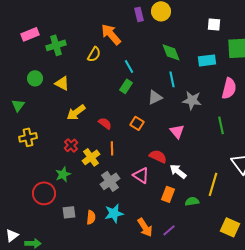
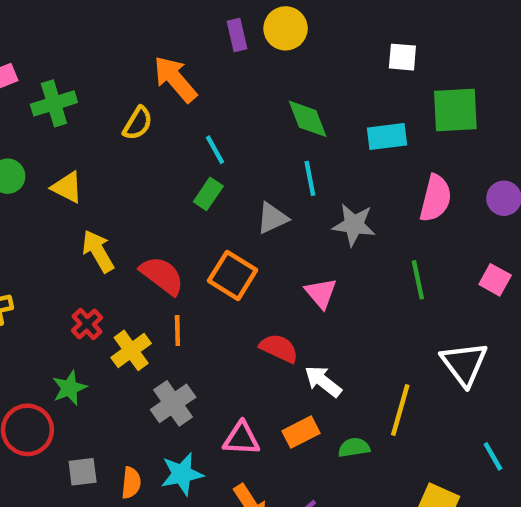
yellow arrow: (76, 112) -> (98, 251), turned 96
red semicircle: (105, 123) -> (162, 275), size x1.5
orange square: (137, 123) -> (233, 275), size x1.5
pink triangle: (141, 175) -> (241, 439), moved, turned -30
orange rectangle: (168, 194) -> (301, 432), turned 42

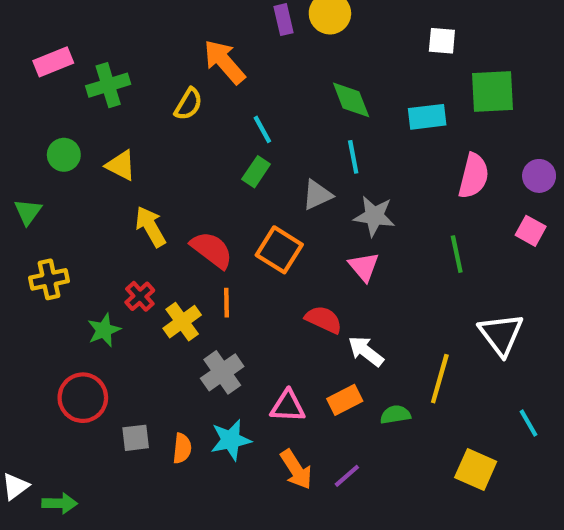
gray star: (354, 225) -> (374, 216), moved
pink square: (495, 280) -> (531, 231), moved
green star: (69, 388) -> (104, 330), moved

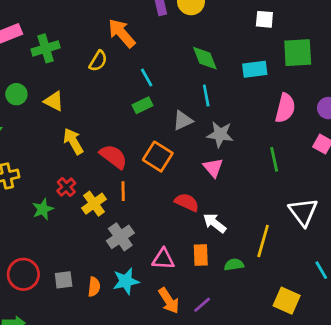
green rectangle: (256, 172) -> (143, 105), turned 30
red circle: (83, 398) -> (23, 274), moved
orange rectangle: (345, 400) -> (201, 255), turned -65

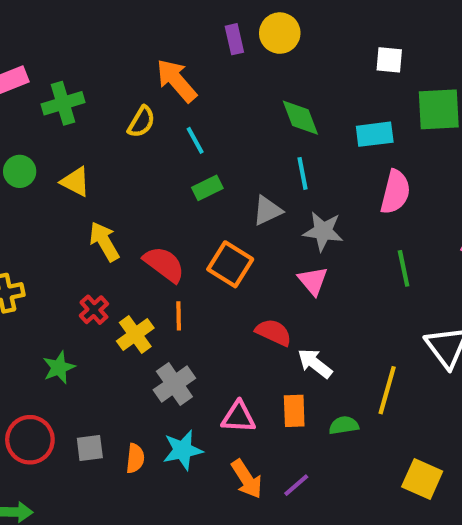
cyan line: (147, 78) -> (195, 140), moved
pink semicircle: (285, 108) -> (395, 192), moved
green star: (43, 209) -> (59, 367), moved

